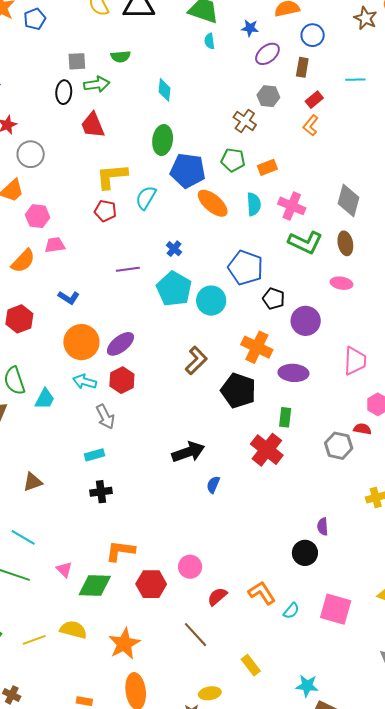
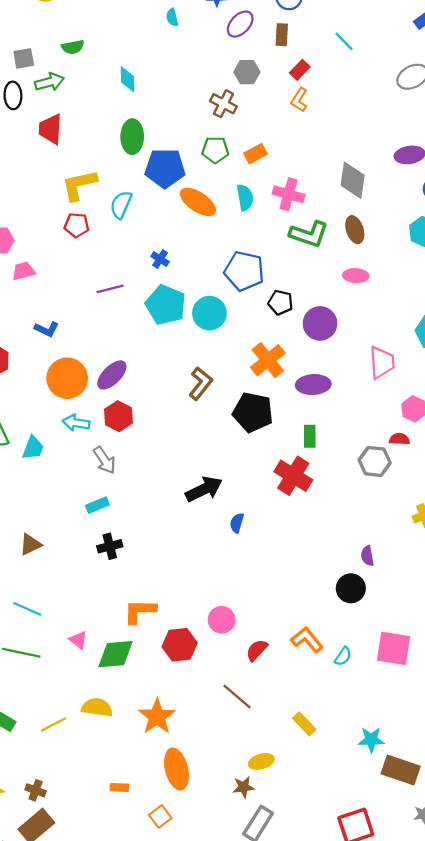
cyan line: (355, 80) -> (344, 41), turned 54
red trapezoid: (93, 125) -> (50, 129), turned 32
orange cross: (257, 347) -> (268, 360), turned 32

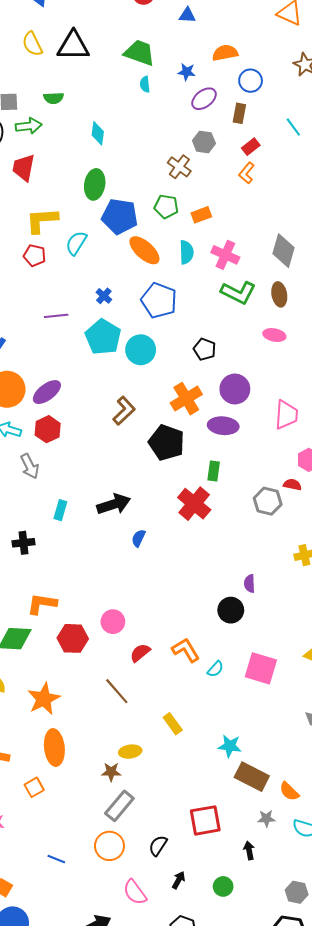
blue pentagon: (244, 271) -> (159, 300), moved
purple circle: (320, 323) -> (235, 389), moved
cyan rectangle: (97, 505) -> (60, 510), moved, turned -60

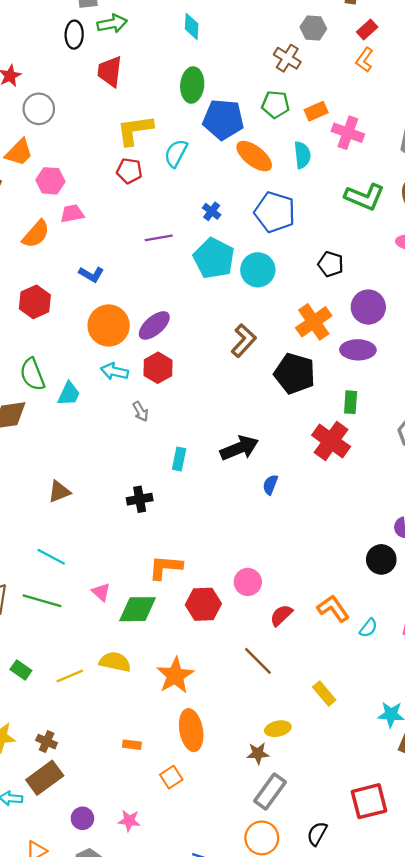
pink cross: (225, 255) -> (348, 133), moved
gray arrow: (30, 466) -> (141, 411), size x0.7

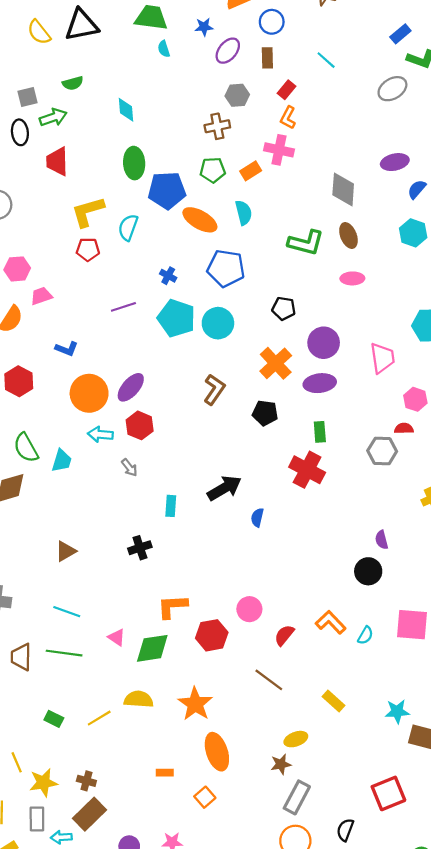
brown cross: (287, 58) -> (217, 126), turned -35
pink cross: (348, 133) -> (279, 150), moved
black pentagon: (295, 374) -> (265, 413), size x0.7

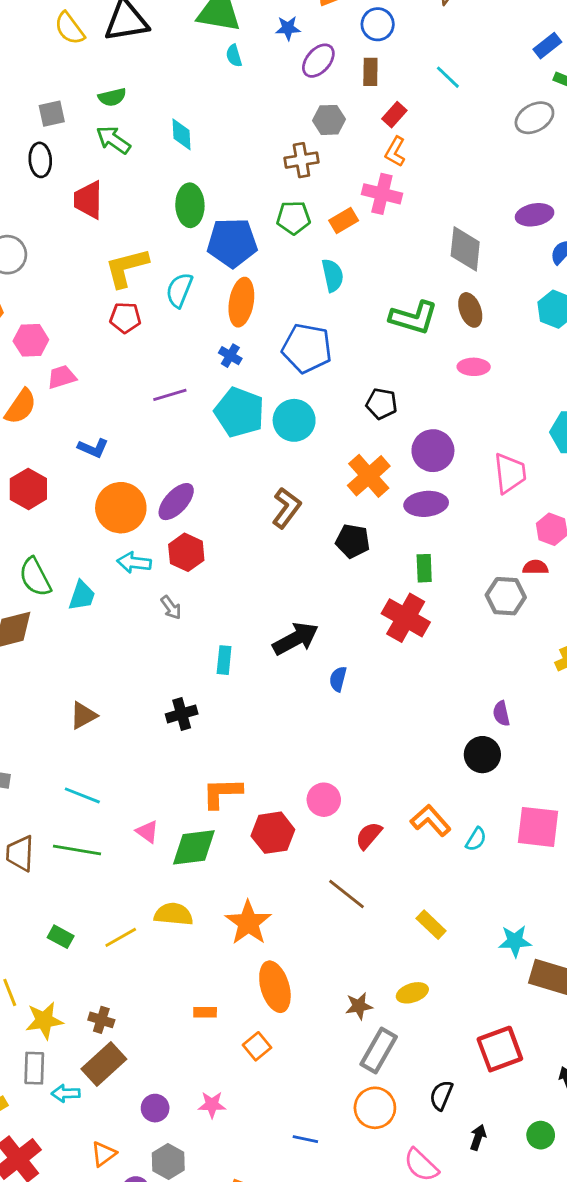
green arrow: (53, 117) -> (113, 140), moved, turned -128
orange ellipse: (200, 220) -> (241, 302), moved, turned 68
yellow ellipse: (296, 739) -> (412, 993), moved

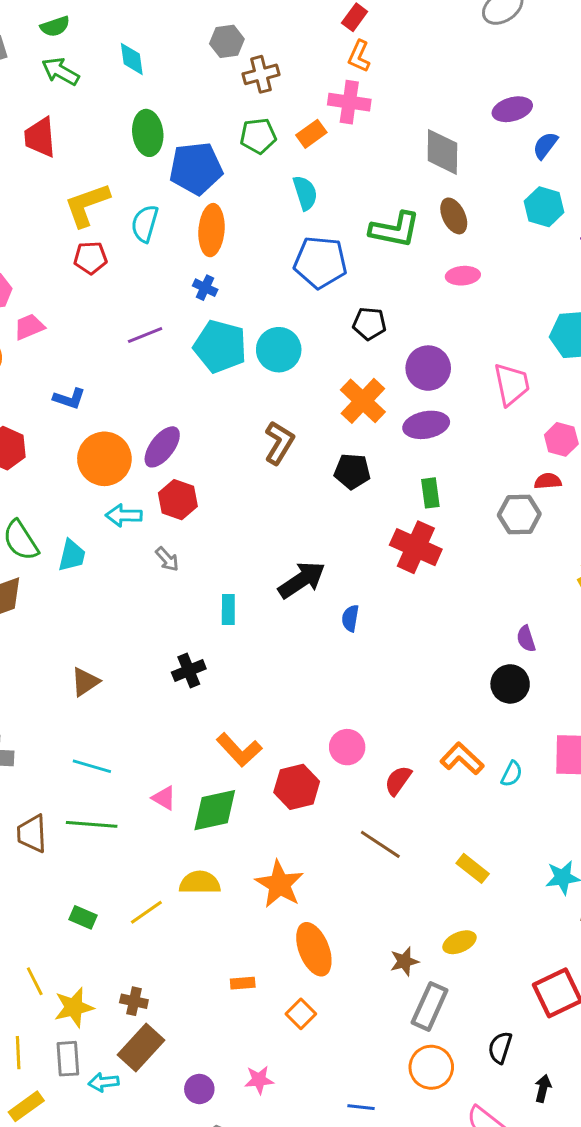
gray hexagon: (329, 120) -> (227, 41), moved
blue pentagon: (307, 348) -> (320, 262), moved
orange L-shape: (222, 793) -> (239, 750), turned -126

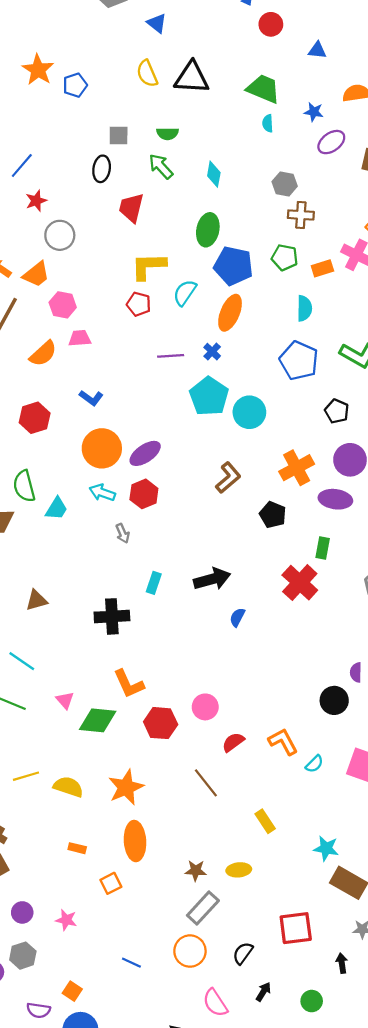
black pentagon: (369, 324) -> (337, 411), moved
purple line: (145, 335) -> (171, 356), moved
black cross: (189, 671) -> (112, 616), size x1.4
yellow semicircle: (200, 883) -> (68, 787), moved

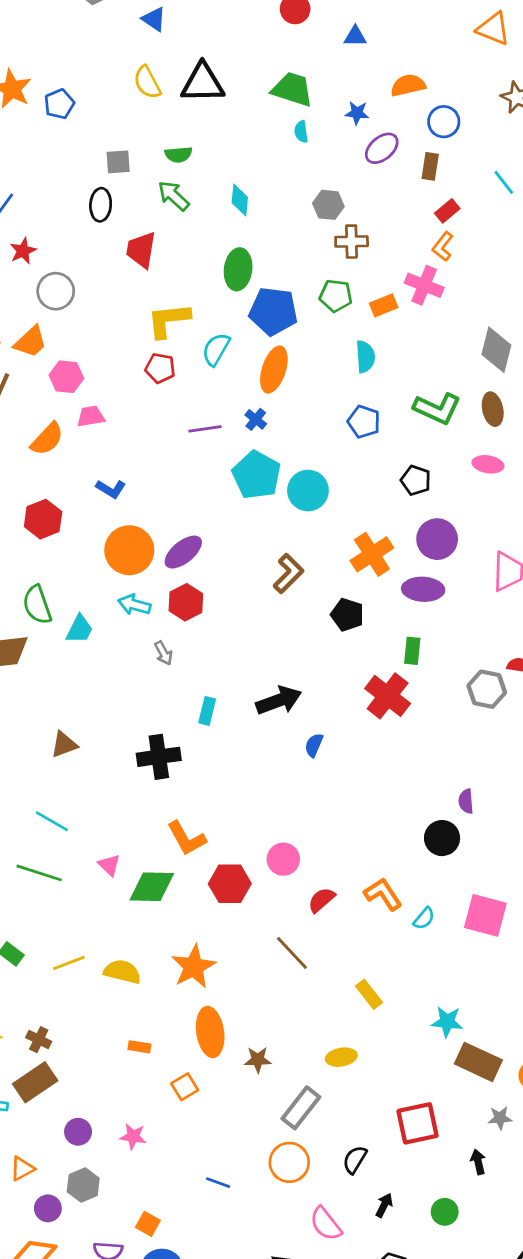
blue pentagon: (299, 361) -> (364, 422), size x0.7
brown star: (196, 871) -> (258, 1060), moved

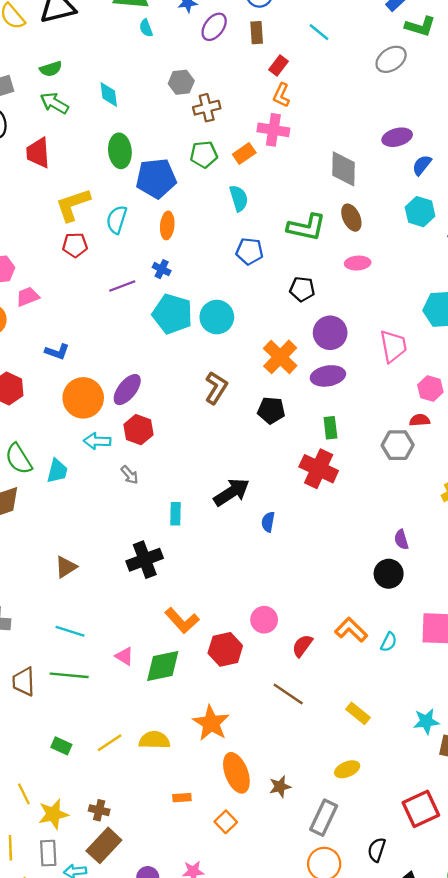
orange ellipse: (274, 370) -> (167, 225), size x0.7

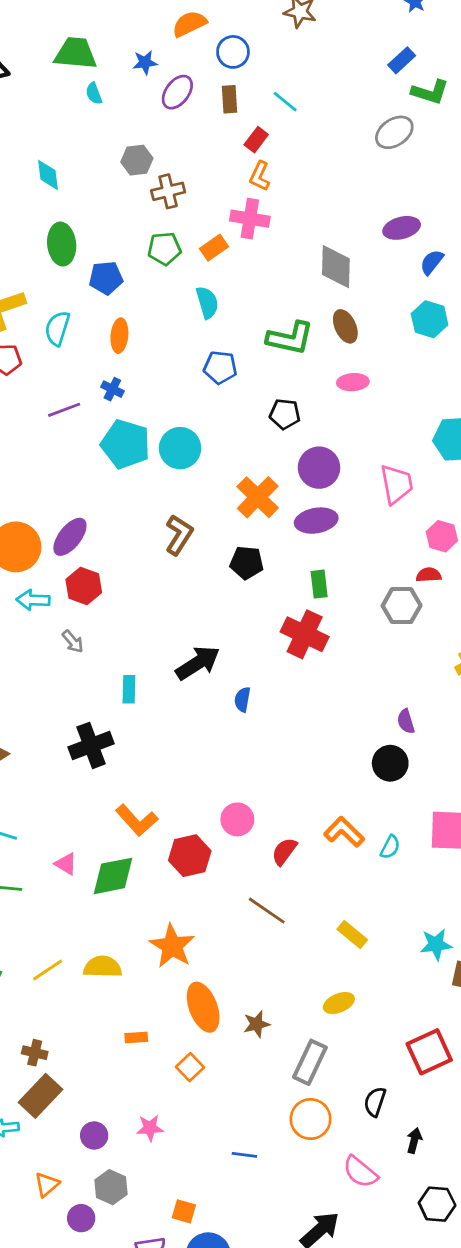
cyan line: (319, 32) -> (285, 102), moved
blue pentagon: (156, 178) -> (106, 278), size x0.7

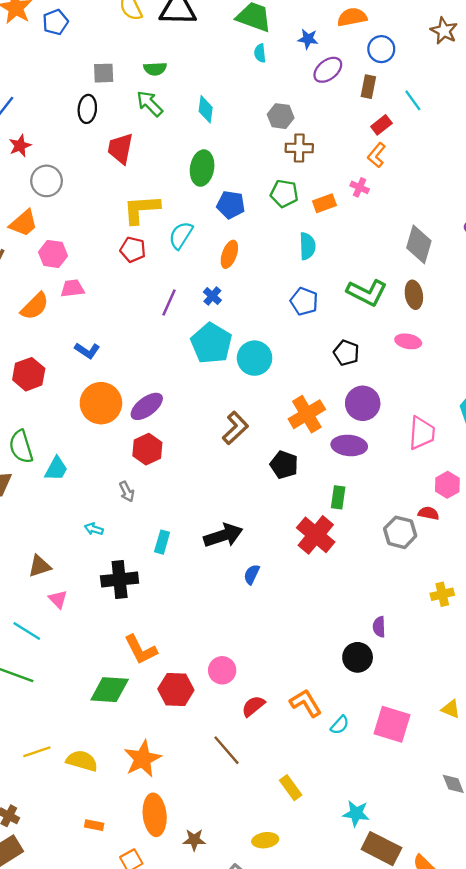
pink cross: (250, 219) -> (360, 187), size x0.6
purple line: (64, 410) -> (169, 303), turned -60
cyan arrow: (33, 600) -> (94, 529), moved, size x0.7
pink triangle: (66, 864) -> (58, 599), moved

